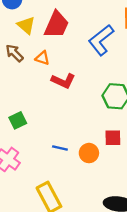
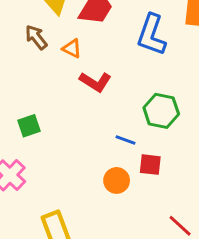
blue L-shape: (101, 40) -> (152, 35), turned -40
blue line: (60, 148) -> (126, 140), moved

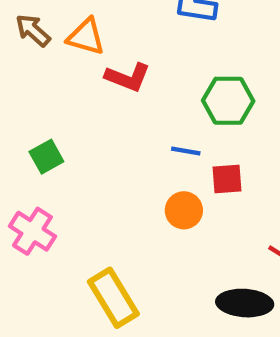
orange triangle: (72, 48) -> (86, 37), size x1.4

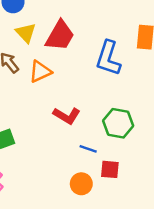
orange triangle: (86, 37) -> (40, 72), turned -50
red L-shape: (128, 77) -> (67, 116), moved

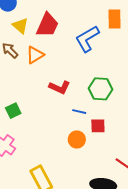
blue L-shape: (108, 58) -> (87, 39), turned 48

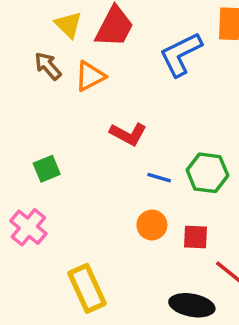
green hexagon: (101, 89) -> (207, 173), moved
red square: (98, 126) -> (196, 237), moved

